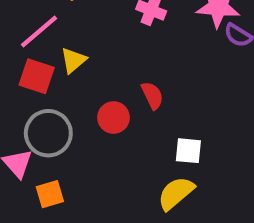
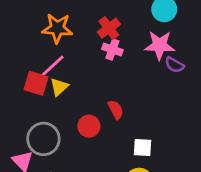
pink line: (39, 32) -> (51, 67), moved
red square: (37, 76) -> (36, 83), moved

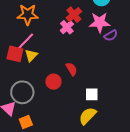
red cross: (109, 28) -> (74, 15), moved
pink cross: (112, 49) -> (67, 27), turned 32
purple semicircle: (174, 65) -> (111, 36), turned -56

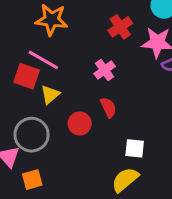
pink cross: (67, 27) -> (105, 70), moved
pink line: (25, 42) -> (43, 60), turned 70
yellow triangle: (31, 55) -> (50, 95), moved

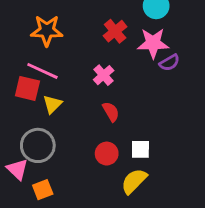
red circle: (80, 123) -> (107, 154), moved

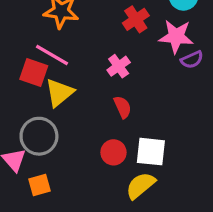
yellow triangle: (52, 104) -> (59, 93), size x1.4
white square: (140, 149) -> (151, 152), size x1.4

